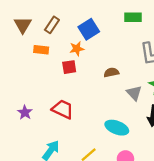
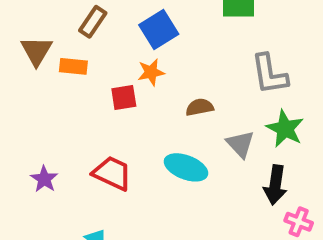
brown triangle: (23, 25) -> (36, 51), moved
orange star: (77, 49) -> (151, 72), moved
cyan ellipse: (117, 128) -> (186, 167), moved

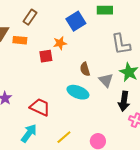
blue square: (159, 30) -> (76, 21), moved
brown semicircle: (200, 107) -> (85, 69), moved, turned -96
red trapezoid: (112, 173) -> (40, 107), moved

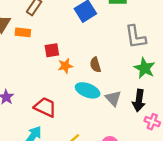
orange star: (60, 43) -> (65, 66), moved
gray triangle: (106, 80) -> (113, 98), moved

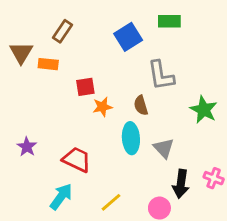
gray L-shape: (136, 37) -> (161, 75), moved
cyan ellipse: (88, 90) -> (131, 138), turned 65
black arrow: (139, 100) -> (181, 184), moved

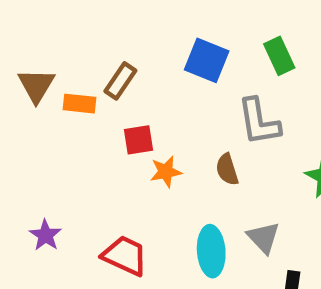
green rectangle: (169, 21) -> (279, 56), moved, turned 65
brown rectangle: (62, 31) -> (120, 81), moved
blue square: (128, 37) -> (207, 60), turned -36
cyan ellipse: (131, 138) -> (211, 251), moved

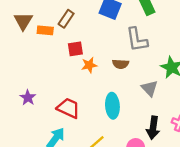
brown semicircle: (227, 169) -> (121, 64), turned -70
gray triangle: (263, 238) -> (150, 88), moved

